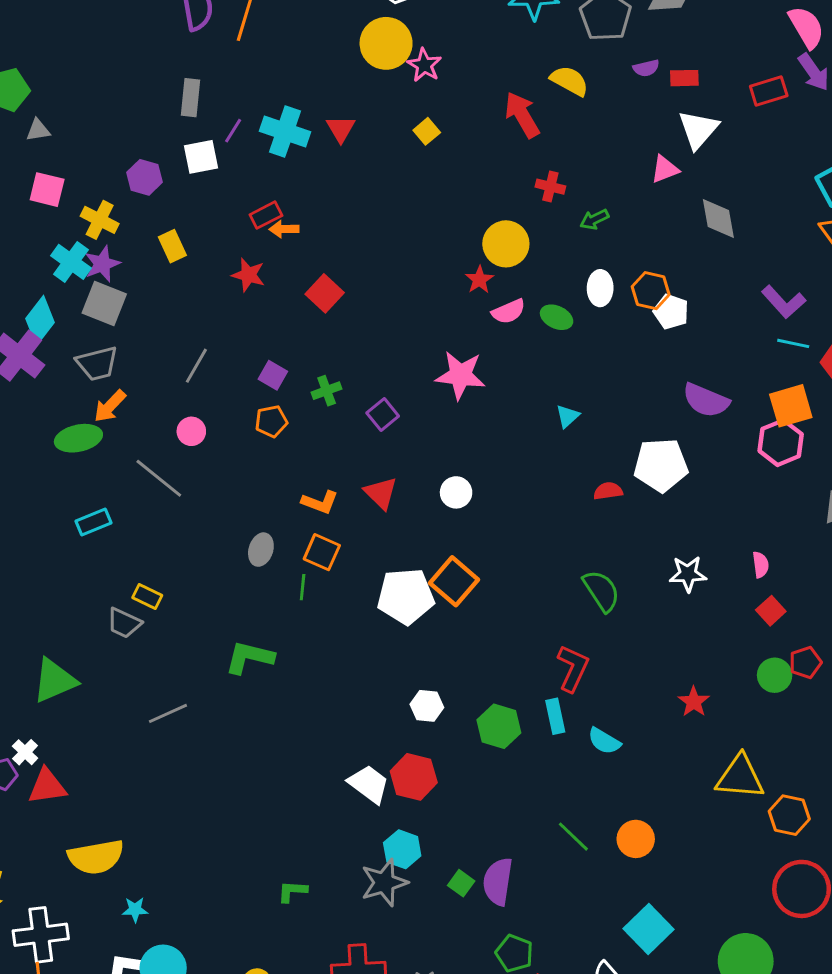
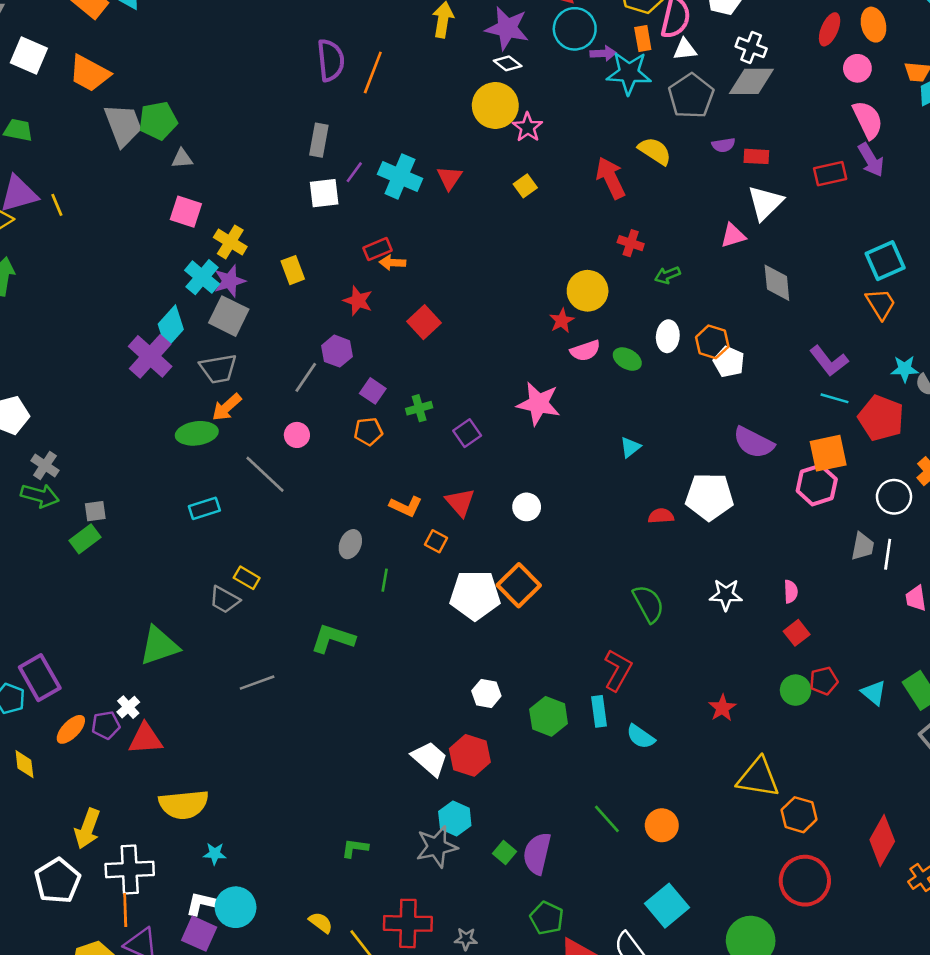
purple hexagon: (144, 177) -> (337, 351), moved
orange square: (322, 552) -> (436, 541), moved, size x0.7

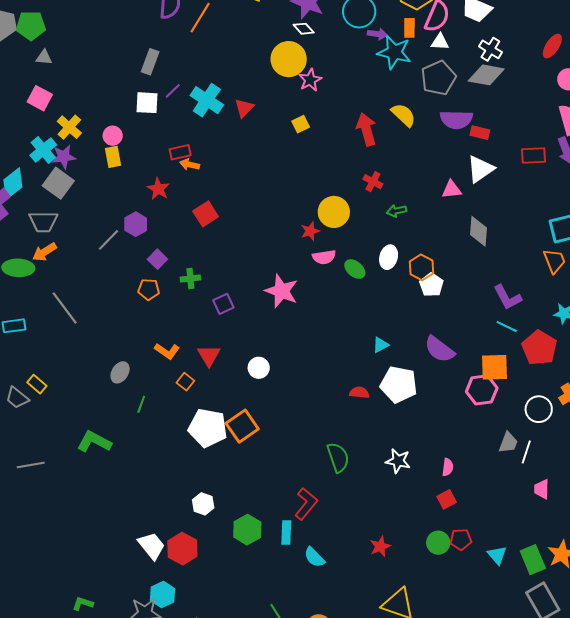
purple semicircle: (723, 145) -> (456, 120), size x1.8
pink circle: (297, 435) -> (113, 136), moved
cyan triangle: (630, 447) -> (381, 345), moved

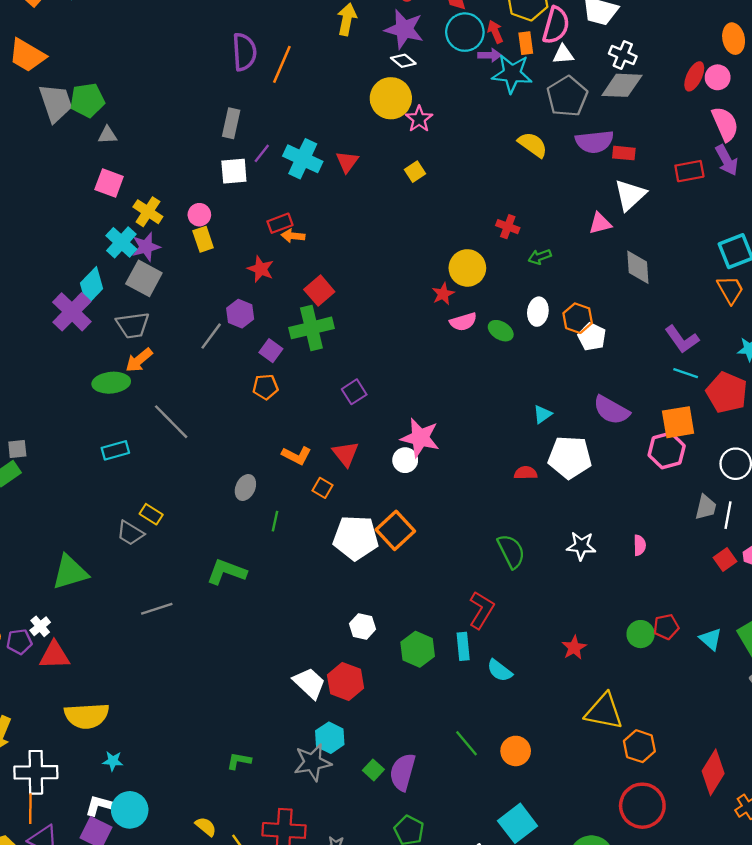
red ellipse: (552, 46) -> (694, 76), moved
red arrow: (366, 129) -> (495, 32), moved, size x0.6
green cross: (190, 278) -> (311, 328), moved, size x1.8
pink star: (281, 291) -> (420, 438), moved
red square: (447, 499) -> (725, 560), moved

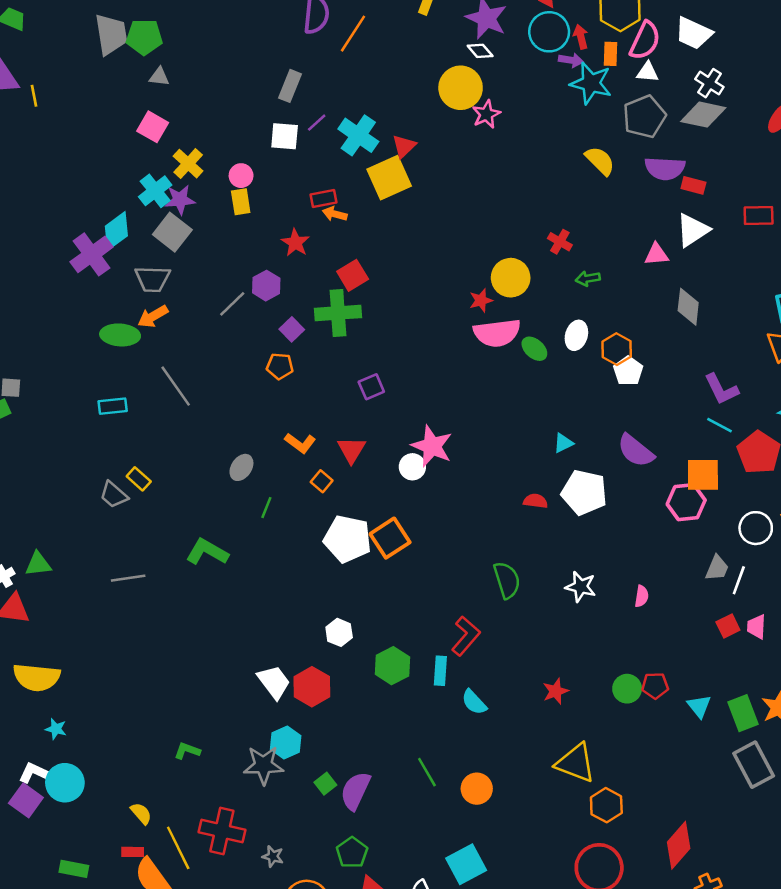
yellow square: (415, 172) -> (389, 178), moved, size x2.0
pink semicircle: (463, 322) -> (497, 333), size x1.6
green triangle: (70, 572) -> (38, 564), moved, size x0.7

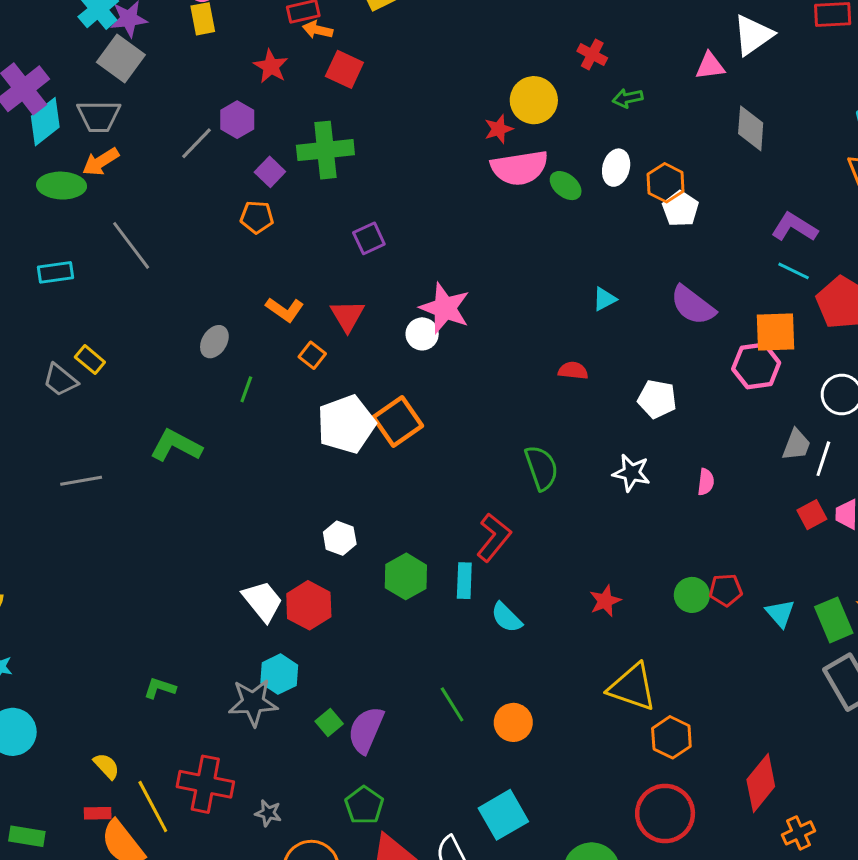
cyan diamond: (116, 231) -> (45, 122), moved
red square: (353, 275) -> (344, 69), moved, turned -32
purple L-shape: (721, 389) -> (794, 227), turned 150
white pentagon: (584, 492) -> (657, 399), moved, size x0.7
white pentagon: (347, 539) -> (346, 424), turned -30

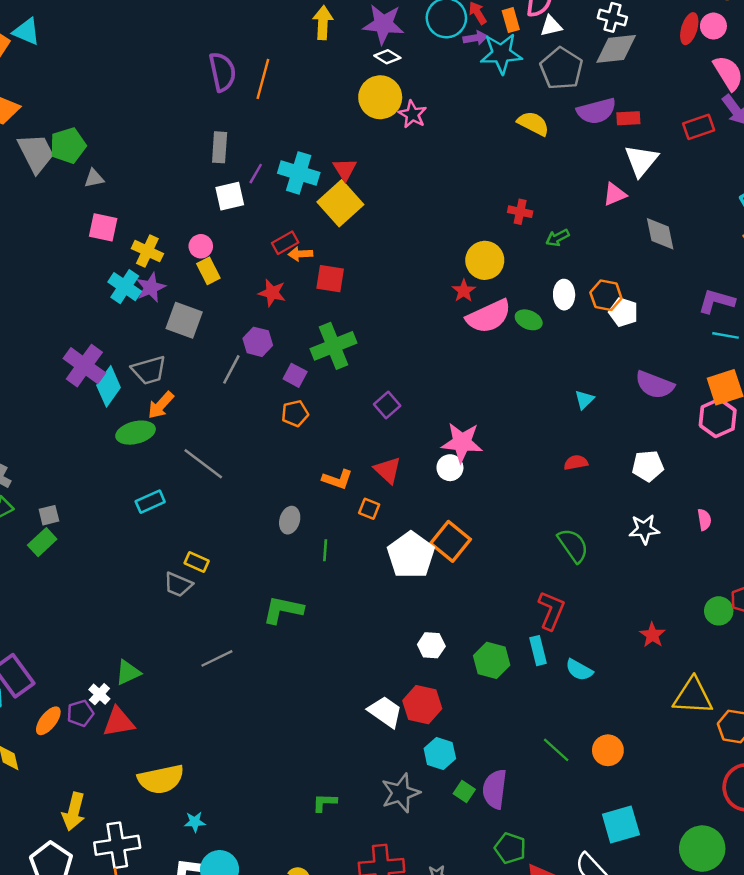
gray square: (121, 59) -> (184, 320), moved
cyan hexagon: (279, 674) -> (440, 754), moved
cyan square: (503, 815) -> (621, 824), turned 30

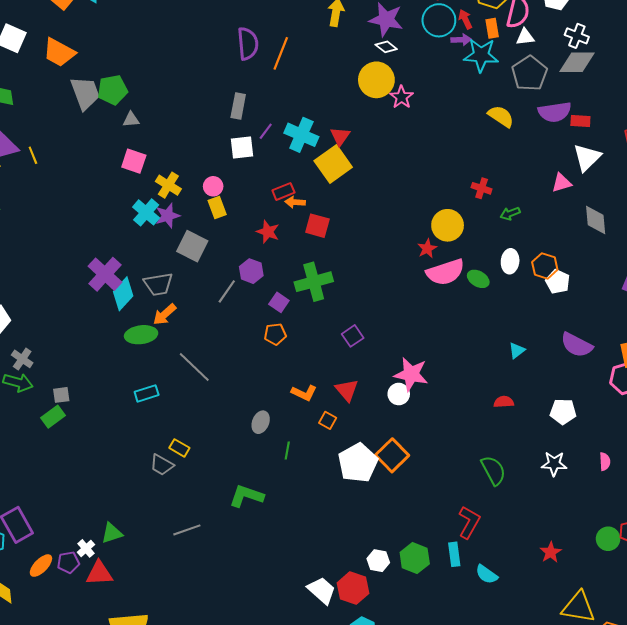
white hexagon: (431, 645) -> (378, 561), moved

